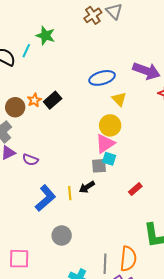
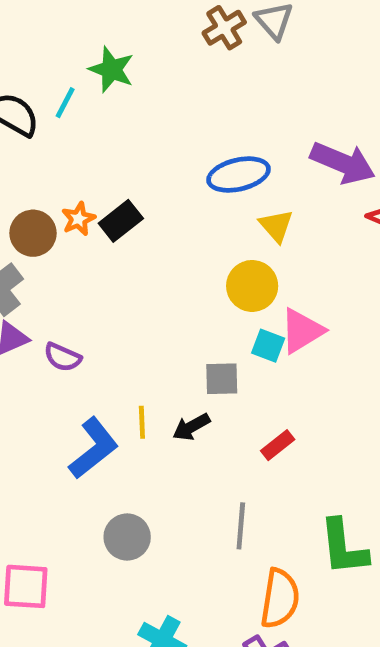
pink triangle: (105, 144) -> (302, 331), moved
cyan square: (109, 159) -> (268, 346), moved
red rectangle: (135, 189) -> (278, 445), moved
yellow line: (70, 193) -> (142, 422), moved
gray line: (105, 264) -> (241, 526), moved

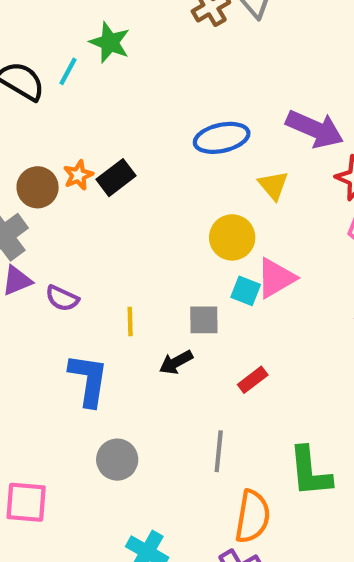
yellow triangle: (276, 226) -> (273, 185), moved
yellow line: (142, 422) -> (130, 322), moved
blue L-shape: (94, 448) -> (89, 380), turned -44

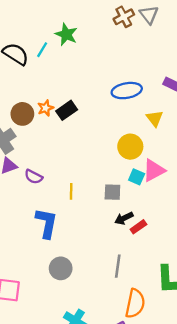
black arrow: (176, 362) -> (124, 218), moved

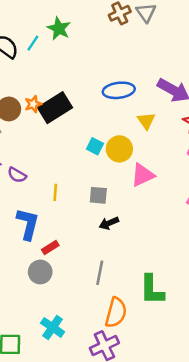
black rectangle: (67, 110) -> (55, 108), size x1.5
cyan square: (137, 177) -> (95, 146), moved
red rectangle: (138, 227) -> (50, 247), moved

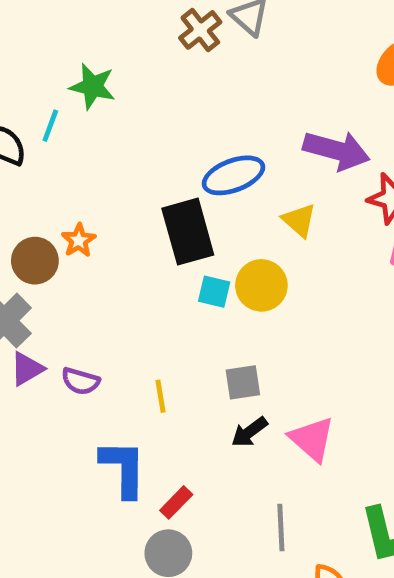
black rectangle: (55, 108) -> (188, 232), moved, turned -60
pink triangle: (143, 175) -> (312, 439), moved, turned -40
black arrow: (109, 223) -> (249, 432), moved

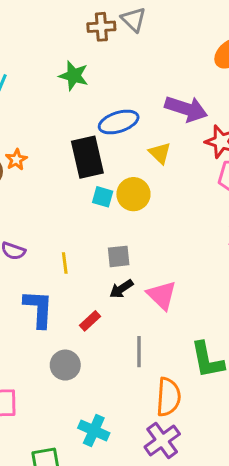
brown cross: (200, 30) -> (101, 27), turned 32
green star: (93, 86) -> (74, 76), moved
red rectangle: (176, 502) -> (90, 321), moved

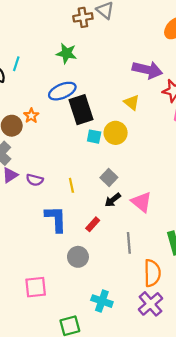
blue ellipse: (119, 122) -> (62, 91), moved
gray square: (119, 256) -> (109, 177), turned -35

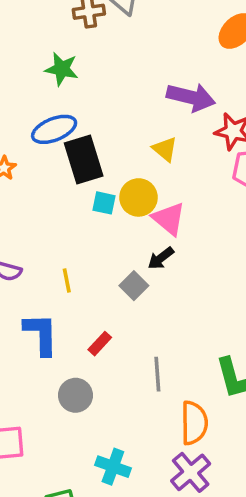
gray square: (109, 177) -> (134, 286), moved
black arrow: (113, 200) -> (161, 258), moved
pink triangle: (141, 202) -> (169, 219), moved

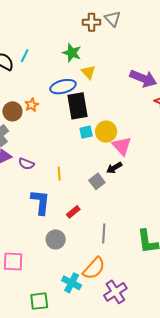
yellow triangle: (165, 149) -> (88, 72), moved
cyan square: (104, 203) -> (86, 132), turned -32
orange semicircle: (194, 423) -> (94, 268), moved, turned 35

